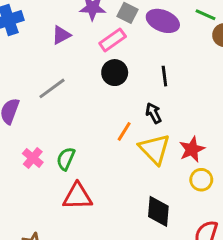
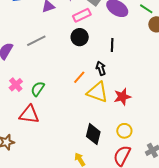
yellow triangle: (155, 149) -> (98, 92), turned -35
yellow circle: (201, 180) -> (124, 131), moved
red triangle: (77, 196) -> (29, 114), moved

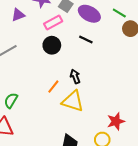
black line: (112, 45) -> (86, 39), moved, turned -64
red star: (122, 97) -> (116, 121), moved

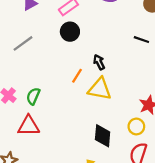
black line: (86, 39) -> (141, 40), moved

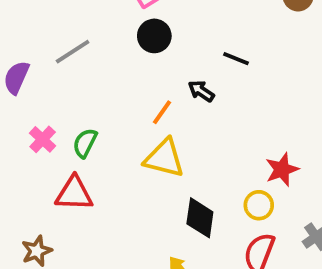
black line: (141, 40) -> (236, 59), moved
black arrow: (99, 62) -> (201, 91), turned -32
yellow triangle: (100, 89) -> (164, 158), moved

